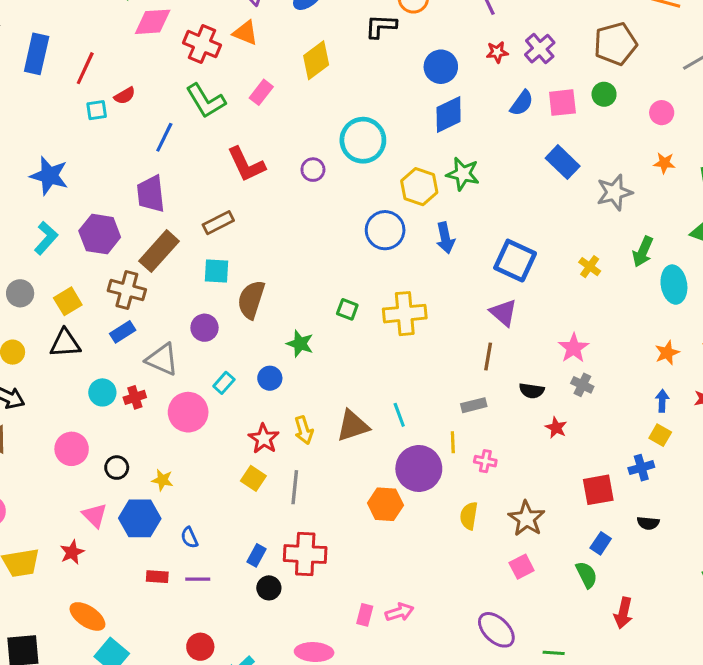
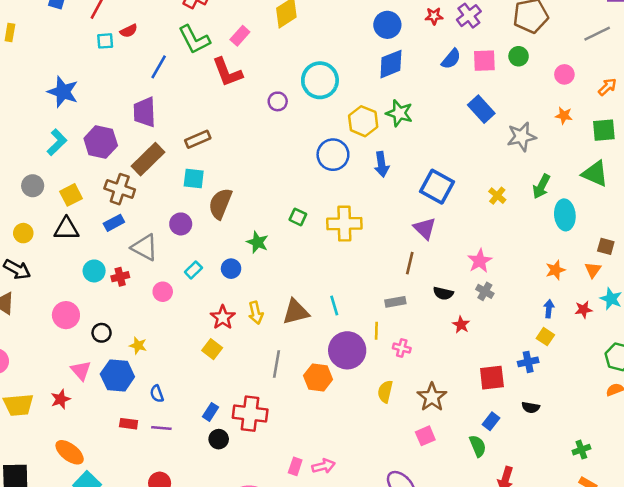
red L-shape: (246, 164) -> (227, 72), moved
pink circle: (188, 412) -> (163, 292), size x0.6
gray line: (295, 487) -> (277, 364), moved

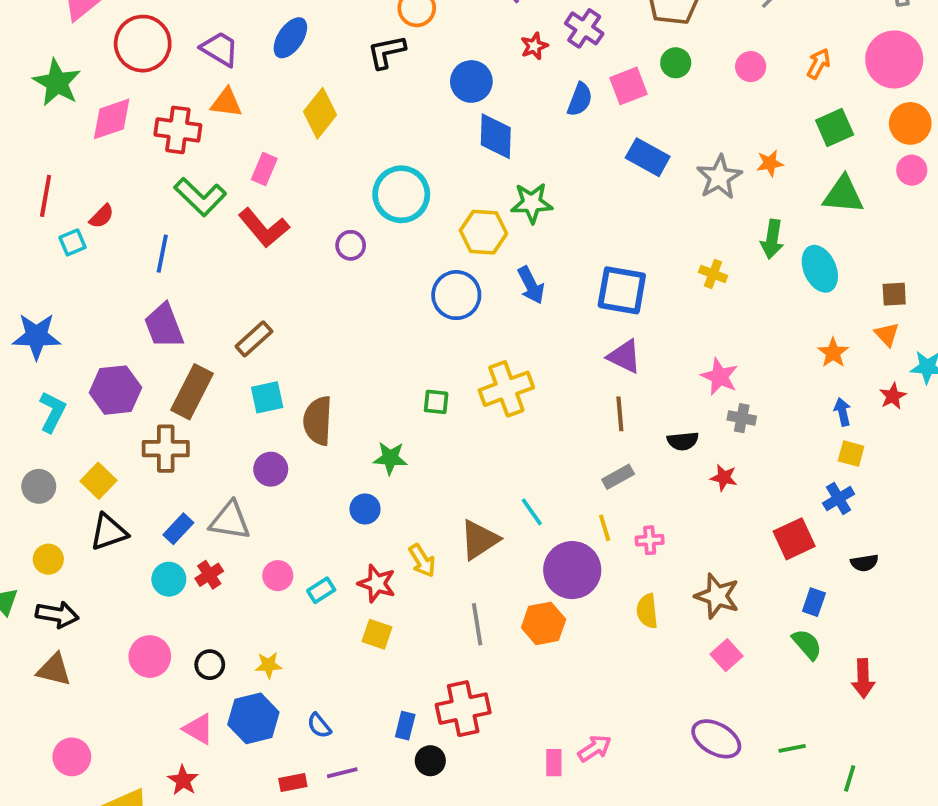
blue diamond: (391, 64) -> (496, 136), turned -48
orange star: (564, 116) -> (770, 163), moved
blue rectangle: (114, 223) -> (178, 529), moved
cyan rectangle: (193, 270) -> (321, 590), moved, turned 30

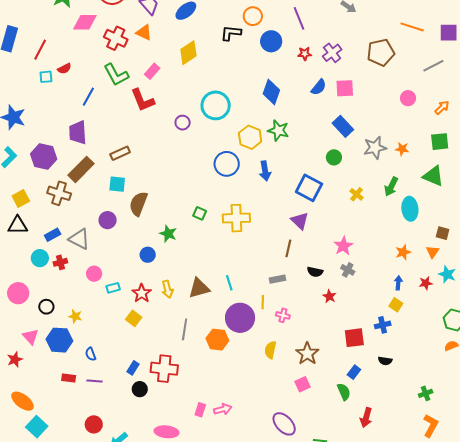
green circle: (676, 63) -> (334, 157), moved
blue circle: (471, 81) -> (271, 41), moved

